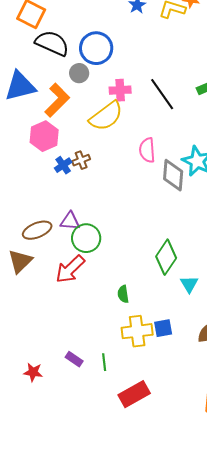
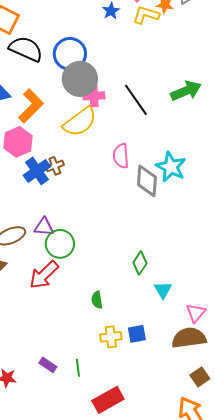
gray circle: (79, 73) -> (80, 79), moved, size x1.8
blue cross: (63, 165) -> (37, 171), size x1.5
green diamond: (166, 257) -> (140, 263), size x0.7
yellow cross: (137, 331) -> (111, 337), size x0.7

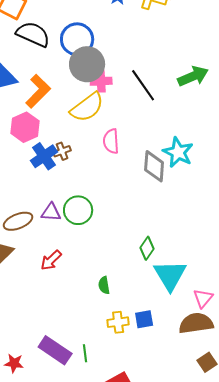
pink semicircle: (121, 156) -> (111, 141), moved
green circle: (60, 244) -> (78, 210), moved
red arrow: (44, 275) -> (51, 260), size x0.7
cyan triangle: (163, 290) -> (170, 275), size x1.8
purple rectangle: (48, 365) -> (55, 350), size x1.8

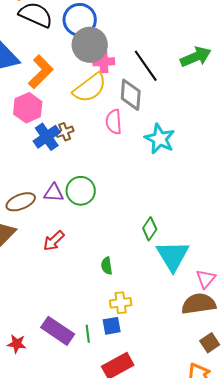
cyan star: (178, 152) -> (160, 139), moved
gray diamond: (154, 166) -> (131, 95), moved
blue square: (144, 319) -> (112, 326), moved

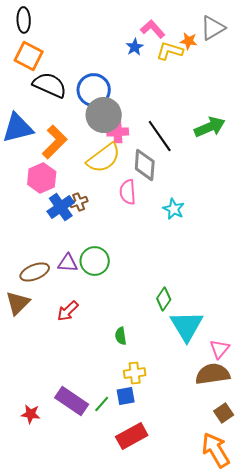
cyan star: (160, 139) -> (174, 209), size x0.7
green line: (88, 334) -> (102, 404), turned 48

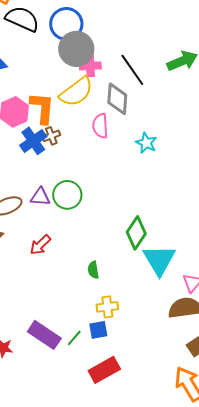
orange L-shape: (55, 142) -> (42, 108), moved, turned -40
green diamond: (164, 299) -> (136, 233), size x1.4

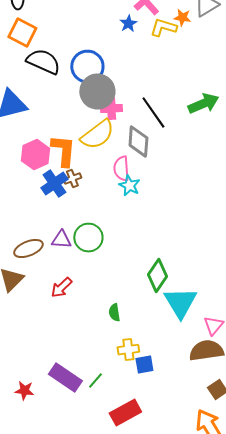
cyan star: (146, 143) -> (129, 186), moved
blue square: (98, 330) -> (144, 365), moved

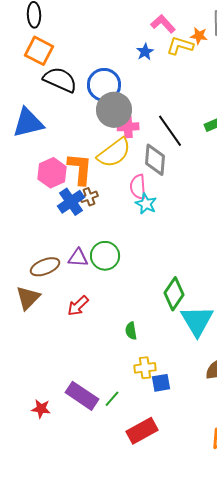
blue star: (128, 24) -> (145, 52), moved

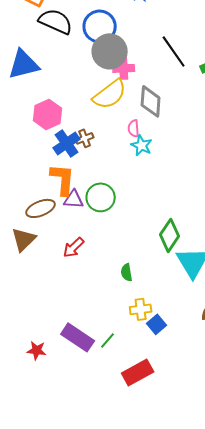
black line: (170, 131) -> (174, 51), moved
orange L-shape: (80, 169) -> (63, 179), moved
pink semicircle: (138, 187) -> (134, 128), size x0.7
blue square: (161, 383) -> (157, 324), turned -30

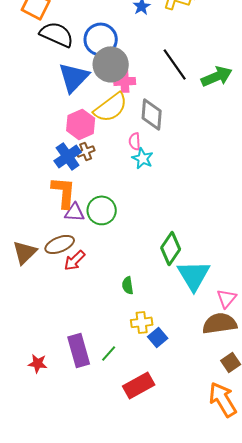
blue triangle: (24, 64) -> (74, 77), moved, turned -32
pink hexagon: (48, 114) -> (81, 124), moved
brown ellipse: (41, 208) -> (60, 244), moved
purple rectangle: (78, 337) -> (79, 350), turned 40

